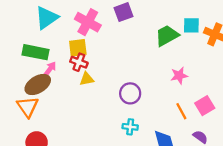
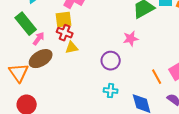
green rectangle: (35, 52) -> (26, 24), turned 40
pink star: (179, 76) -> (131, 39), moved
brown ellipse: (38, 84) -> (41, 59), moved

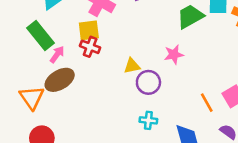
yellow triangle: (72, 48) -> (132, 66), moved

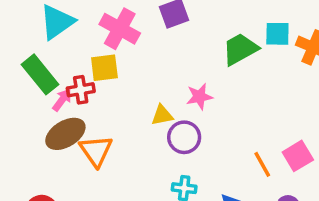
red cross: (90, 47) -> (81, 90), moved, turned -30
pink star: (174, 54) -> (199, 97), moved
orange triangle: (32, 98) -> (96, 151), moved

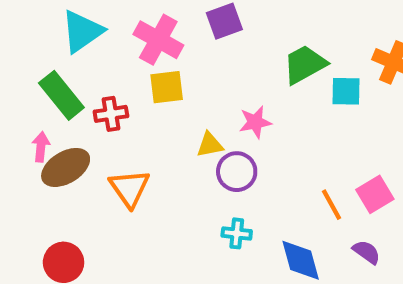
cyan square: (277, 34) -> (346, 91), moved
yellow square: (104, 68) -> (167, 87), moved
pink arrow: (62, 100) -> (41, 147), moved, turned -30
brown ellipse: (65, 134) -> (66, 167), moved

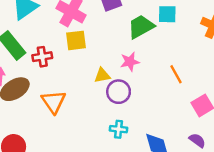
green trapezoid: (305, 64) -> (141, 27), moved
cyan square: (346, 91) -> (167, 14), moved
orange line: (332, 205) -> (176, 74), moved

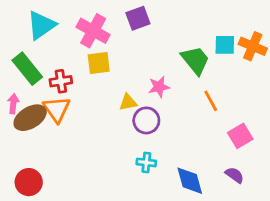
cyan square: (167, 14) -> (225, 45), moved
green trapezoid: (141, 27) -> (195, 60), moved, turned 80
orange triangle: (54, 102) -> (57, 109), moved

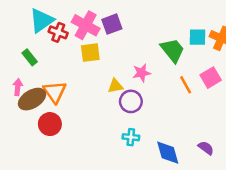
purple square: (138, 18) -> (112, 24), moved
green rectangle: (27, 69) -> (30, 57), size x0.6
red cross: (61, 81) -> (58, 32), moved, turned 30
pink square: (240, 136) -> (211, 78), moved
red circle: (29, 182) -> (50, 124), moved

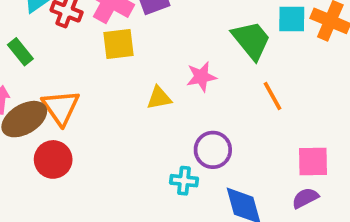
pink square: (211, 78) -> (313, 161), moved, turned 30
purple circle: (131, 101) -> (213, 150), moved
purple semicircle: (206, 148) -> (305, 198), turned -63

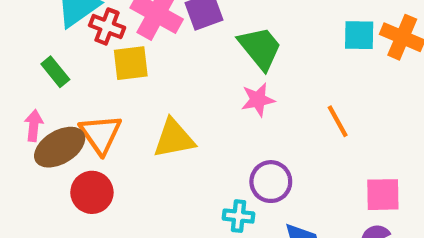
green trapezoid: (251, 40) -> (260, 48), moved
yellow square: (119, 44) -> (131, 63), moved
yellow triangle: (159, 98) -> (174, 138), moved, size x1.5

